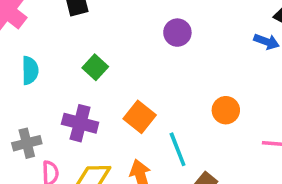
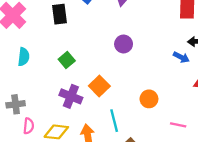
orange square: (140, 117) -> (99, 86), moved
purple cross: (80, 123) -> (71, 96), moved

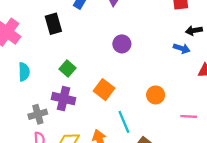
purple cross: (71, 96) -> (63, 99), moved
gray cross: (16, 104) -> (38, 114), moved

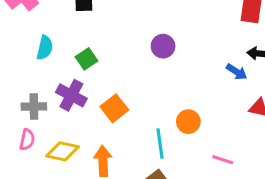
cyan semicircle: (24, 72) -> (45, 48), moved
orange square: (104, 90) -> (114, 108), moved
cyan line: (124, 122) -> (160, 144), moved

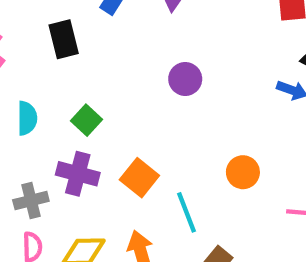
cyan line: (160, 144) -> (187, 212), moved

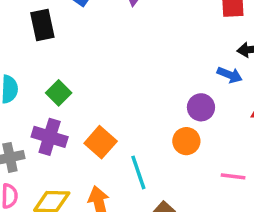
purple circle: (185, 79) -> (201, 107), moved

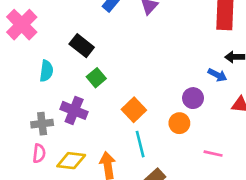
black rectangle: (42, 25) -> (82, 46), moved, turned -45
green square: (59, 93) -> (96, 78), moved
orange square: (101, 142) -> (134, 110), moved

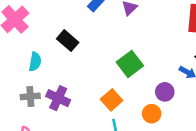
green square: (96, 78) -> (130, 64), moved, size x1.5
gray cross: (42, 124) -> (30, 96), moved

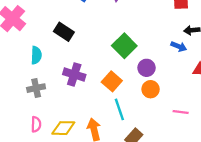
purple circle: (165, 92) -> (147, 68), moved
purple cross: (58, 98) -> (74, 74), moved

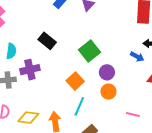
black rectangle: (64, 32) -> (47, 41), moved
purple cross: (74, 74) -> (30, 70), moved, turned -36
cyan line: (119, 109) -> (79, 106), turned 36

